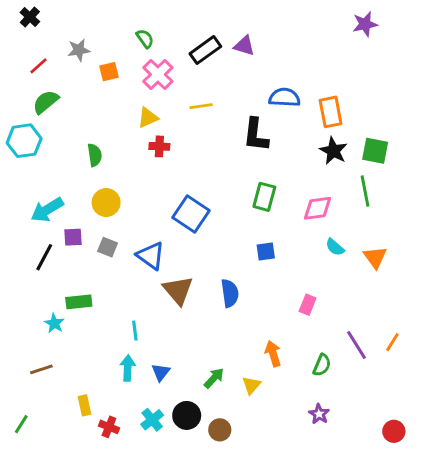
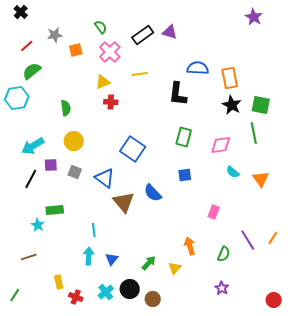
purple star: (365, 24) -> (254, 17), turned -30
blue semicircle: (230, 293) -> (153, 193), moved, turned 144

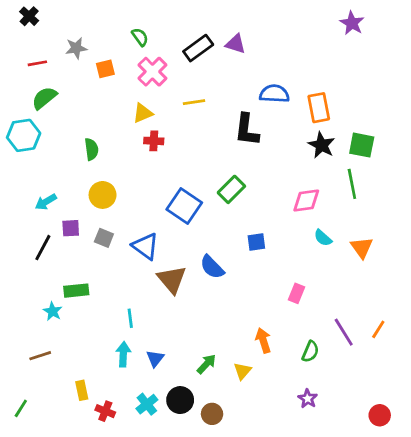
red line: (27, 46) -> (37, 63), turned 32
green rectangle: (184, 137) -> (231, 189), moved, turned 30
cyan arrow: (33, 146) -> (46, 202), size x0.7

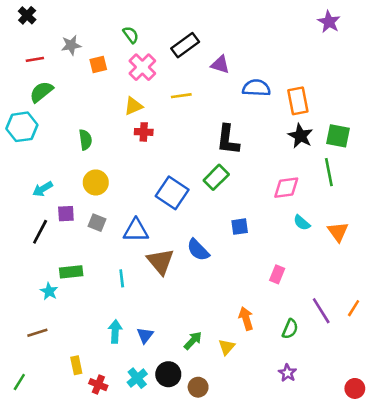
purple triangle: (236, 44) -> (220, 65), moved
black L-shape: (247, 130) -> (228, 140), moved
blue triangle: (145, 246) -> (136, 230), turned -36
cyan line: (130, 318) -> (122, 278), moved

